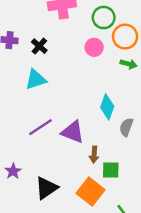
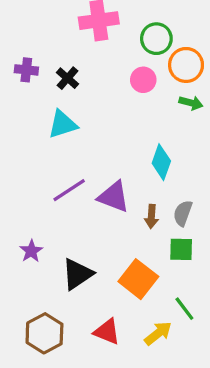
gray semicircle: (126, 127) -> (183, 213), moved
brown arrow: (94, 155) -> (151, 216), moved
green square: (111, 170) -> (181, 249), moved

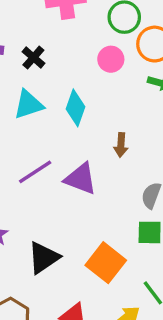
cyan diamond: (161, 162) -> (76, 108), moved
brown arrow: (151, 216) -> (121, 145), moved

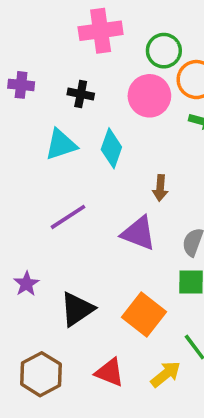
black cross: (33, 57) -> (81, 94), moved, turned -30
pink circle: (111, 59) -> (149, 96), size x1.5
purple triangle: (81, 179) -> (139, 233), moved

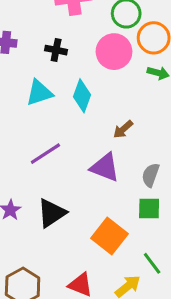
brown arrow: (160, 188) -> (123, 129), turned 45
black triangle: (77, 309) -> (52, 213), moved

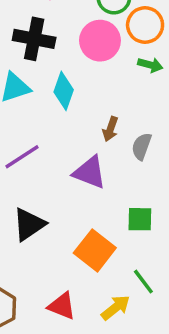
black cross: (56, 50) -> (34, 39), size x1.6
brown arrow: (123, 129) -> (110, 129), turned -30
gray semicircle: (151, 175) -> (142, 146), moved

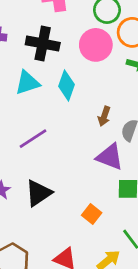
purple triangle: (90, 172) -> (110, 157), moved
orange square: (95, 250) -> (92, 214), size x0.6

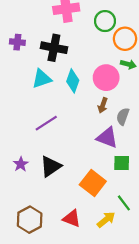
pink circle: (96, 45) -> (106, 78), moved
orange square: (92, 214) -> (93, 183), size x1.6

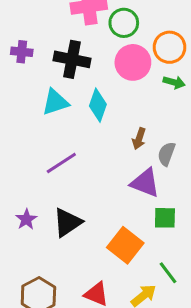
green circle: (105, 21) -> (124, 23), moved
pink circle: (106, 78) -> (133, 62), moved

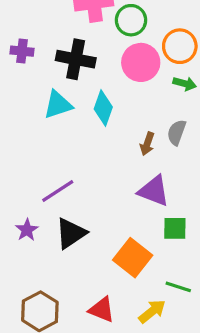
gray semicircle: (166, 154) -> (177, 132), moved
purple line: (61, 163) -> (58, 191), moved
green line: (168, 273) -> (178, 287), turned -35

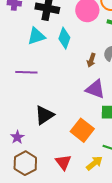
purple line: (58, 191) -> (26, 72), moved, turned 35
purple star: (27, 230) -> (17, 137), moved
red triangle: (102, 310) -> (63, 162), turned 30

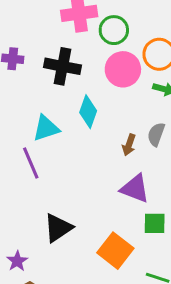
cyan triangle: (36, 36) -> (46, 128), moved
purple line: (26, 72) -> (31, 163), turned 65

